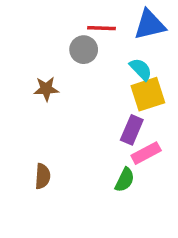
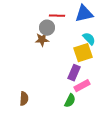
cyan semicircle: (141, 69) -> (89, 39), moved
brown star: (46, 89) -> (42, 40), moved

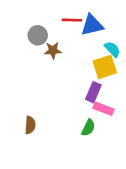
blue triangle: (84, 14) -> (92, 25), moved
gray circle: (47, 28) -> (38, 35), moved
pink rectangle: (82, 86) -> (103, 109), turned 49

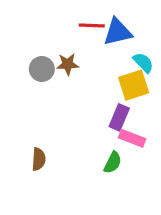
gray circle: (38, 35) -> (42, 69), moved

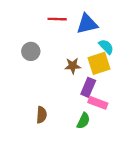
red line: (92, 25) -> (57, 19), moved
brown star: (68, 64) -> (73, 66), moved
brown semicircle: (39, 159) -> (42, 115), moved

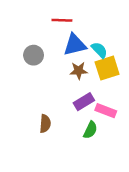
blue triangle: (87, 24) -> (75, 45), moved
cyan semicircle: (106, 47) -> (99, 50), moved
purple rectangle: (88, 87) -> (84, 102), moved, turned 36

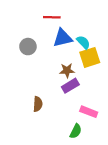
brown star: (79, 71) -> (67, 70), moved
pink rectangle: (106, 111) -> (89, 112), moved
green semicircle: (90, 130) -> (76, 131), moved

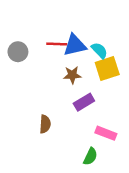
red line: (52, 17) -> (57, 44), moved
gray circle: (28, 47) -> (18, 52), moved
brown star: (67, 70) -> (72, 75), moved

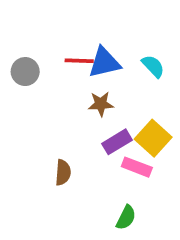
cyan semicircle: (99, 50) -> (153, 66), moved
yellow square: (107, 69) -> (153, 138), moved, turned -30
pink rectangle: (106, 133) -> (137, 167), moved

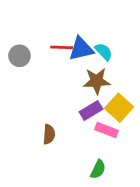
cyan semicircle: (153, 66) -> (104, 52), moved
brown star: (101, 104) -> (97, 81), moved, size x1.4

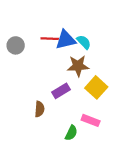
purple rectangle: (91, 110) -> (61, 91), moved
pink rectangle: (106, 130) -> (91, 120), moved
green semicircle: (98, 169) -> (71, 133), moved

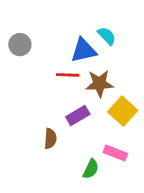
red line: (50, 39) -> (68, 75), moved
cyan semicircle: (84, 42) -> (107, 36), moved
gray circle: (16, 45) -> (20, 45), moved

